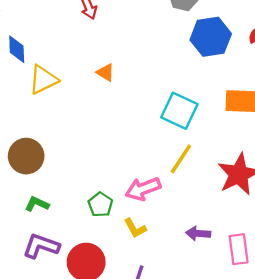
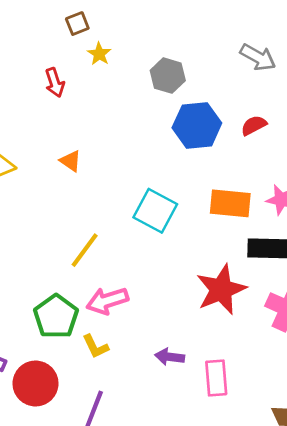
yellow line: (181, 159) -> (85, 250), moved
green pentagon: (100, 205) -> (56, 317), size x1.5

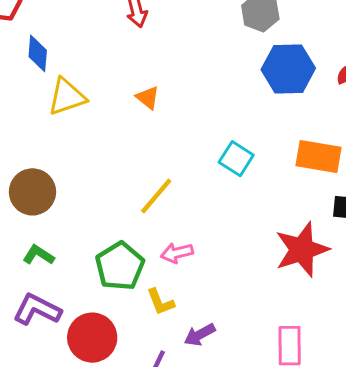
cyan square: (155, 211) -> (236, 159), size x0.7
pink arrow: (107, 301) -> (177, 253), size x0.7
purple arrow: (170, 357) -> (200, 335), moved, turned -40

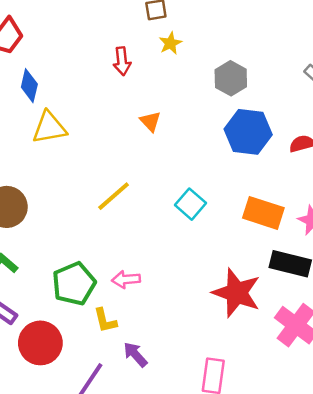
orange triangle: (148, 98) -> (150, 121), moved
yellow line: (156, 196) -> (114, 196), moved
red star: (302, 250) -> (237, 293), turned 30
purple arrow: (200, 335) -> (135, 354), turned 68

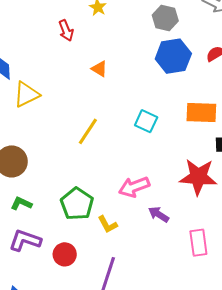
gray hexagon: (231, 78) -> (165, 18), moved
pink arrow: (126, 279) -> (134, 187), moved, size x1.4
red circle: (40, 343) -> (65, 254), size x0.7
purple arrow: (135, 354) -> (159, 214), moved

